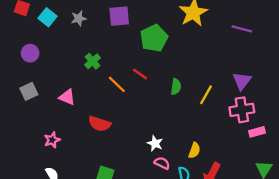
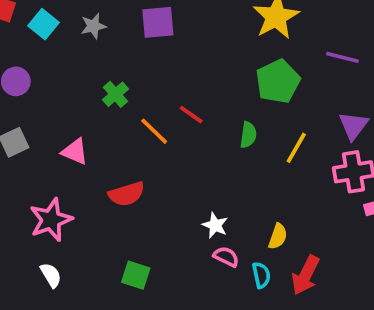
purple line: (242, 29) -> (342, 57), moved
green pentagon: (154, 38) -> (278, 81), moved
red semicircle: (100, 124) -> (127, 194), turned -35
pink star: (52, 140) -> (51, 220), size x1.6

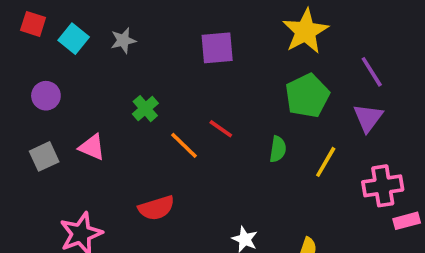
purple square: (158, 22) -> (217, 48), moved
purple line: (342, 57) -> (372, 72), turned 44
purple triangle: (353, 126) -> (368, 118), moved
pink triangle: (75, 151) -> (92, 147), moved

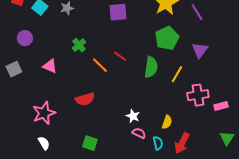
purple line: (372, 72) -> (197, 12), moved
green semicircle: (278, 149) -> (151, 67), size x1.5
gray square: (44, 156) -> (14, 69), moved
pink cross: (383, 186) -> (198, 95), moved

